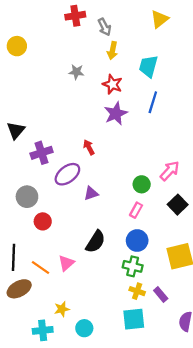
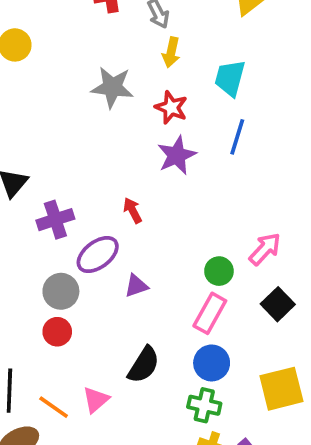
gray star: (76, 72) -> (112, 87), size x1.6
gray circle: (27, 197) -> (61, 291), moved
pink rectangle: (136, 210) -> (210, 313), size x1.5

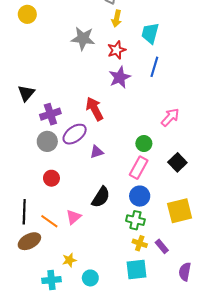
red star: (171, 107) -> (117, 50), turned 30
red arrow: (133, 210) -> (95, 109), size x1.6
pink arrow: (265, 249) -> (170, 117), moved
gray circle: (61, 291) -> (47, 141), moved

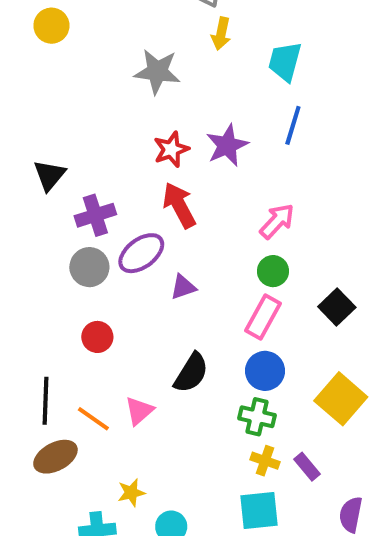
red star: (117, 50) -> (171, 149), moved
pink arrow: (170, 117) -> (277, 221), moved
yellow square: (180, 211) -> (341, 399), turned -35

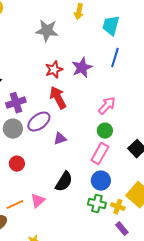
orange line: (93, 419) -> (15, 205), turned -60
yellow cross: (265, 461) -> (118, 207), moved

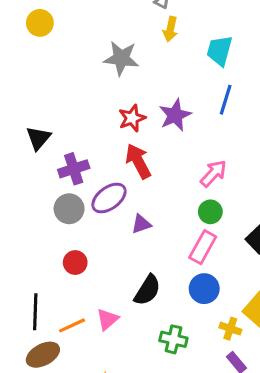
green cross: (97, 204) -> (173, 339), moved

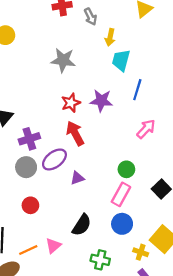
yellow arrow: (170, 29) -> (110, 37), moved
cyan trapezoid: (220, 51) -> (121, 60), moved
purple star: (175, 115) -> (101, 101), turned 30
pink arrow: (213, 173) -> (146, 129), moved

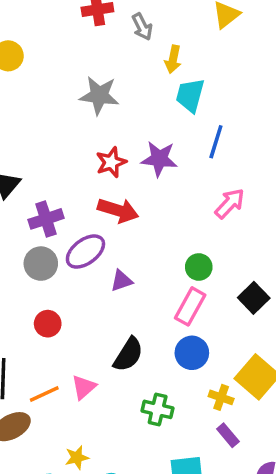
red arrow: (75, 133) -> (118, 210), turned 135

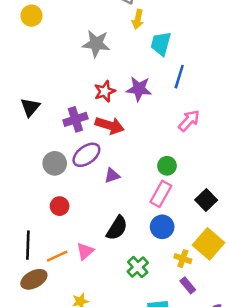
yellow arrow: (173, 59) -> (138, 19), moved
purple cross: (46, 219) -> (75, 119), moved
black square: (254, 298) -> (206, 200), moved
green cross: (158, 409) -> (138, 267), turned 35

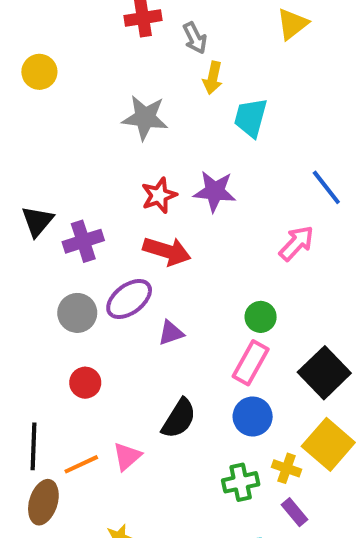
blue line: (179, 77) -> (326, 187), moved, turned -55
purple cross: (75, 119) -> (83, 241), moved
black square: (206, 200) -> (324, 373), size x1.4
green cross: (138, 267) -> (241, 482), moved, turned 30
brown ellipse: (34, 279) -> (43, 502), turned -45

